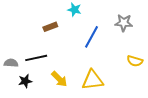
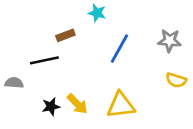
gray star: (124, 23) -> (170, 41), moved
black line: (36, 58) -> (44, 60), moved
black star: (25, 81) -> (51, 107), moved

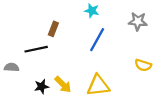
cyan star: (97, 13) -> (92, 11), moved
brown rectangle: (65, 35) -> (53, 29), turned -48
gray star: (170, 41) -> (138, 21), moved

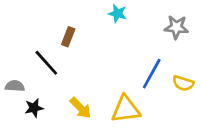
blue line: (97, 40) -> (152, 74), moved
black line: (36, 49) -> (46, 63), turned 60
black star: (42, 87) -> (34, 108), moved

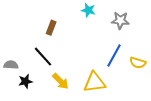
gray star: (176, 27) -> (120, 20), moved
black line: (46, 63) -> (43, 57), moved

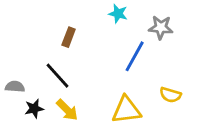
blue line: (114, 56) -> (135, 56), moved
yellow semicircle: (138, 63) -> (170, 95), moved
yellow arrow: (60, 81) -> (67, 110), moved

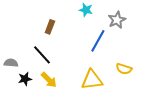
gray star: (161, 27) -> (117, 20), turned -30

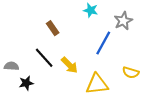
brown rectangle: (50, 27) -> (53, 28), turned -56
yellow arrow: (49, 80) -> (70, 65), moved

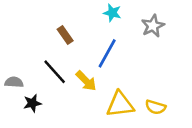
blue line: (103, 43) -> (107, 53), moved
yellow semicircle: (131, 72) -> (155, 107), moved

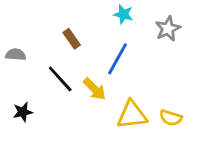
gray semicircle: (14, 82) -> (16, 55), moved
black star: (32, 103) -> (23, 112), moved

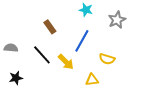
gray semicircle: (16, 55) -> (11, 48), moved
yellow triangle: (132, 115) -> (92, 80), size x0.6
yellow semicircle: (171, 118) -> (107, 59), moved

